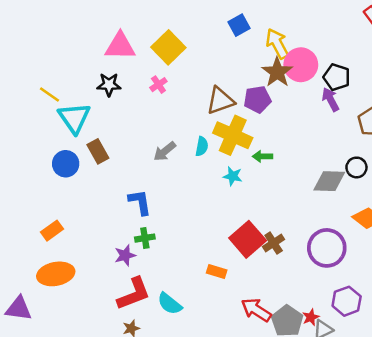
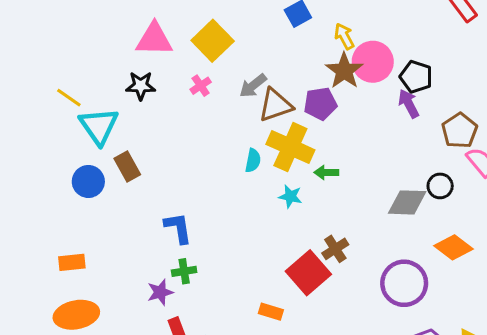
yellow arrow: (277, 44) -> (344, 36), size x0.7
gray arrow: (165, 151) -> (253, 86), moved
orange rectangle: (52, 231) -> (72, 262), turned 30
brown cross: (274, 243) -> (335, 249), moved

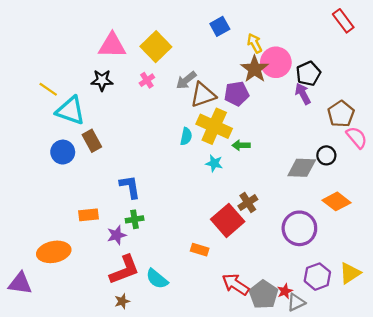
black pentagon: (416, 77) -> (308, 74), turned 30
cyan triangle: (99, 126) -> (71, 111), turned -36
orange rectangle: (72, 262) -> (89, 215), moved

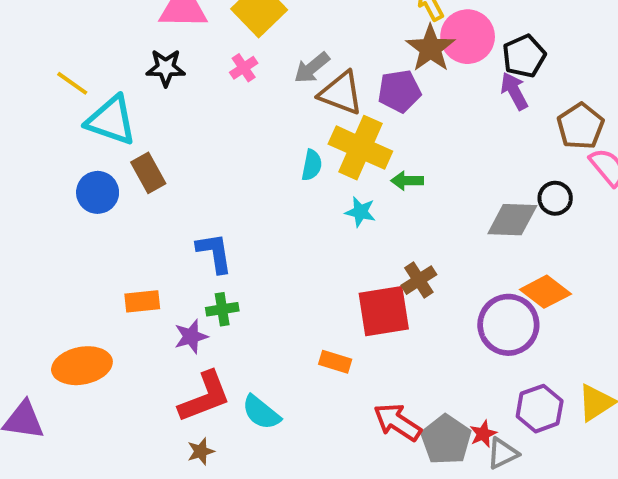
brown triangle: (203, 95) -> (341, 93), turned 40
orange diamond: (336, 201) -> (545, 292), moved
red square: (228, 220) -> (384, 311), turned 32

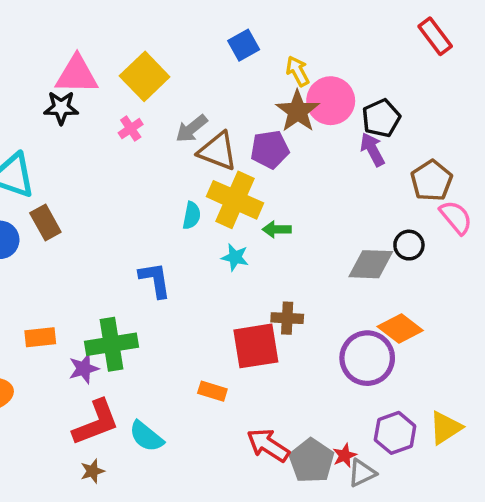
black star: (166, 68) -> (61, 108), moved
blue L-shape: (214, 253) -> (155, 280), moved
brown cross: (419, 280) -> (287, 318), turned 36
green cross: (222, 309) -> (112, 344), size x1.8

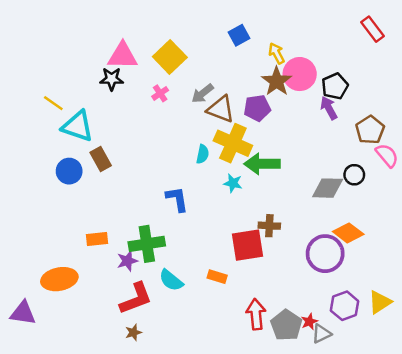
green arrow: (277, 229) -> (262, 164), size x1.8
cyan semicircle: (146, 436) -> (171, 280), moved
red arrow: (268, 445) -> (256, 314), turned 52

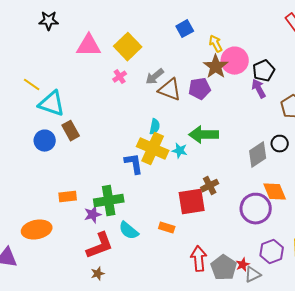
black star: (112, 79) -> (49, 21), moved
yellow cross: (233, 143) -> (153, 149), moved
gray diamond: (328, 188) -> (258, 155), turned -36
brown cross: (269, 226) -> (210, 186), turned -30
orange diamond: (348, 233) -> (275, 192), turned 30

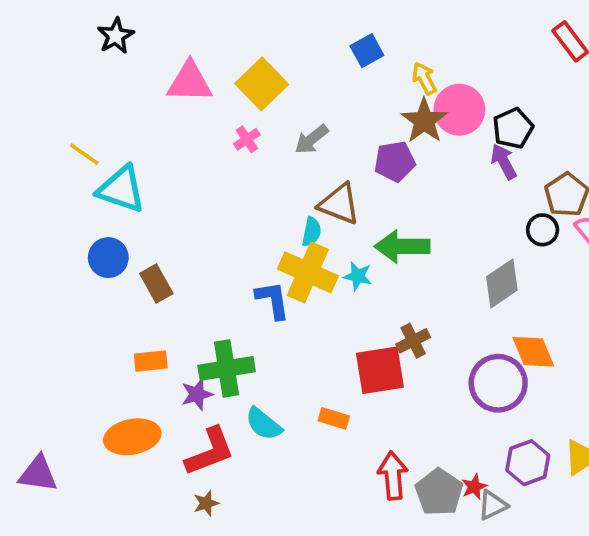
black star: (49, 21) -> (116, 36), turned -30
brown triangle: (170, 90) -> (339, 204), moved
brown rectangle: (71, 131) -> (156, 283), moved
black circle: (280, 144) -> (543, 230), moved
orange ellipse: (37, 230) -> (132, 437), moved

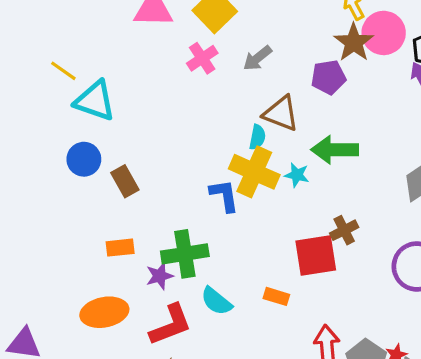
pink cross: (247, 139) -> (202, 58), size x1.4

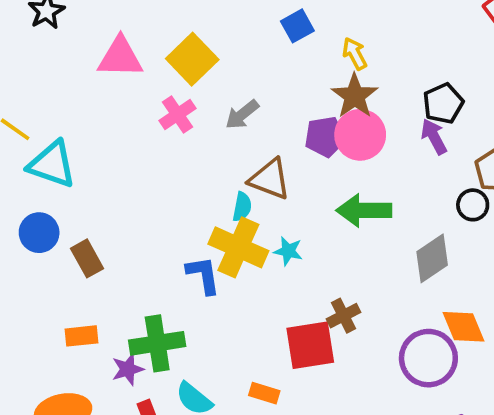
pink circle: (384, 33) -> (360, 135), moved
green arrow: (335, 150) -> (364, 210), moved

